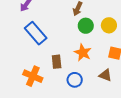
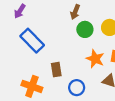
orange star: (83, 53) -> (95, 59), moved

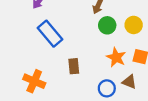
orange cross: (32, 86) -> (34, 81), moved
blue circle: (77, 88) -> (107, 88), moved

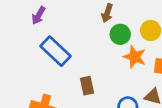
orange star: (116, 57) -> (135, 57), moved

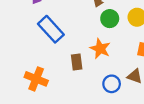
orange star: (135, 57) -> (100, 49), moved

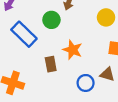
green circle: (110, 19) -> (51, 20), moved

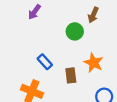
blue rectangle: (24, 34) -> (45, 62), moved, size x0.6

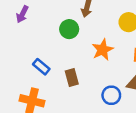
orange star: (94, 63) -> (103, 50), moved, turned 30

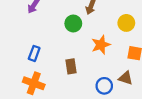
blue rectangle: (41, 67) -> (34, 53), moved, turned 64

